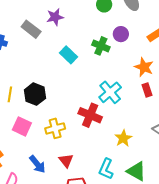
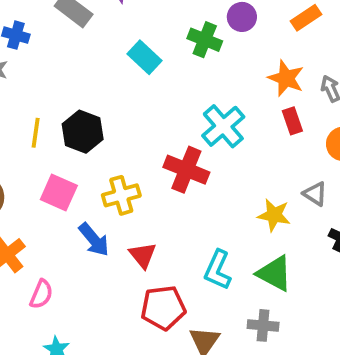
yellow star: (123, 138) -> (274, 215), moved, turned -30
blue arrow: (37, 164) -> (94, 240), moved

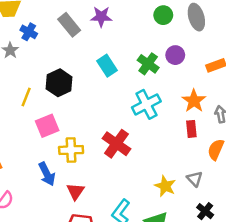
cyan cross: (223, 126) -> (146, 104), moved
black hexagon: (83, 132) -> (59, 83), moved
pink square: (59, 192) -> (47, 126), moved, turned 30

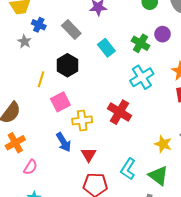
gray rectangle: (69, 25) -> (71, 30), moved

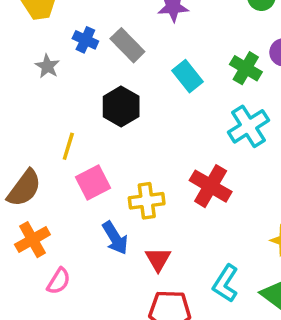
blue cross: (39, 25) -> (85, 40), moved
yellow line: (41, 79) -> (68, 146), moved
pink square: (60, 102) -> (93, 183), moved

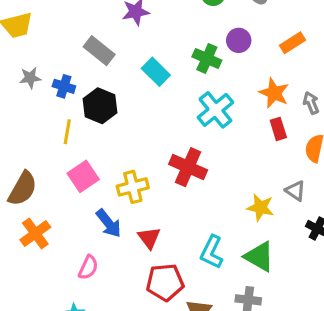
blue cross: (85, 40) -> (64, 86), moved
gray star: (47, 66) -> (30, 78), turned -30
yellow line: (68, 146) -> (67, 132), moved
pink semicircle: (59, 281) -> (88, 267), moved

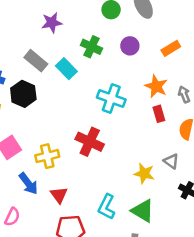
gray rectangle: (99, 51) -> (36, 61), moved
green cross: (207, 58) -> (92, 47), moved
cyan cross: (215, 110) -> (111, 98), turned -32

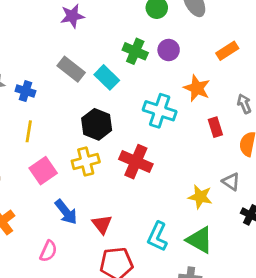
purple star: (52, 23) -> (72, 16), moved
purple circle: (130, 46) -> (169, 50), moved
orange star: (156, 86) -> (197, 88), moved
black hexagon: (23, 94) -> (97, 124), moved
yellow cross: (47, 156) -> (86, 161), moved

